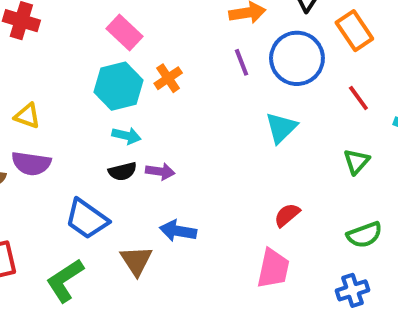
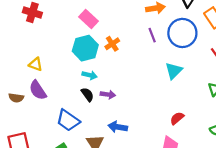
purple semicircle: (31, 163) -> (38, 90), turned 48
black semicircle: (122, 171) -> (87, 95), turned -112

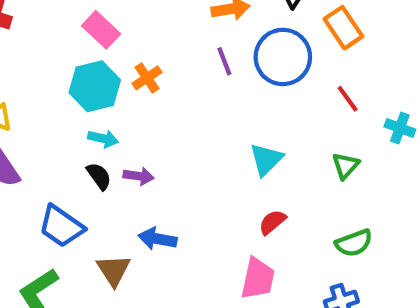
cyan triangle: (174, 71) -> (266, 159), moved

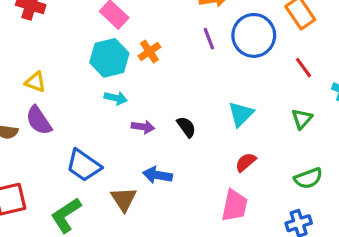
black semicircle: (99, 176) -> (186, 127), moved

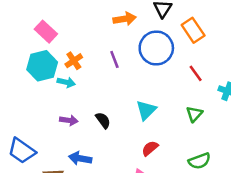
purple line: (209, 39) -> (114, 59), moved
cyan arrow: (116, 98) -> (66, 82), moved

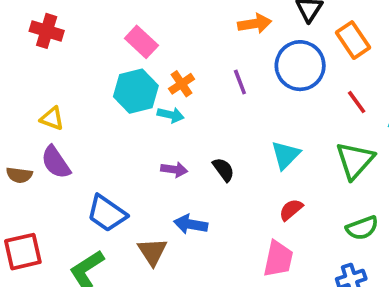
green triangle: (194, 114) -> (355, 160), size x1.6

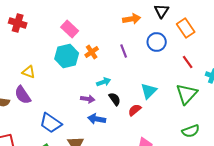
blue circle: (300, 66) -> (157, 42), size x0.7
cyan arrow: (171, 115) -> (104, 82), moved, turned -32
yellow triangle: (52, 118) -> (29, 72), moved
red semicircle: (291, 210) -> (135, 110), moved
blue arrow: (191, 224) -> (97, 119), moved

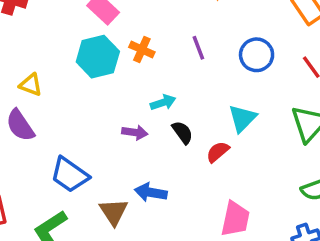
blue circle: (157, 42) -> (257, 55), moved
orange cross: (92, 52) -> (142, 50), turned -32
blue arrow: (97, 119) -> (151, 192), moved

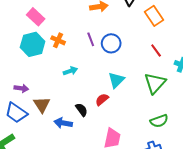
blue circle: (257, 55) -> (111, 43), moved
purple arrow: (135, 132) -> (21, 88), moved
black semicircle: (182, 132) -> (82, 110), moved
brown triangle: (114, 212) -> (42, 105), moved

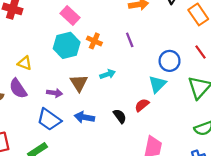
blue circle: (111, 43) -> (170, 61), moved
brown triangle: (42, 105) -> (79, 83), moved
blue arrow: (63, 123) -> (84, 117), moved

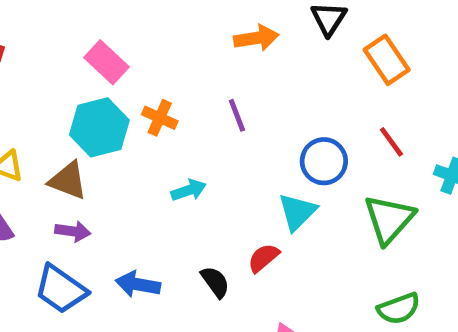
brown triangle: (79, 83) -> (68, 181), moved, turned -36

